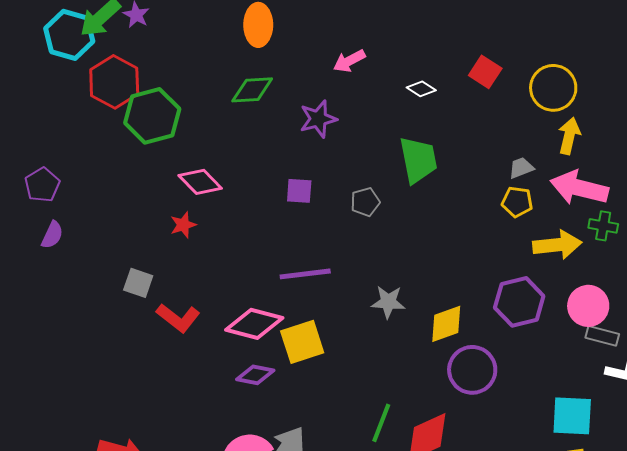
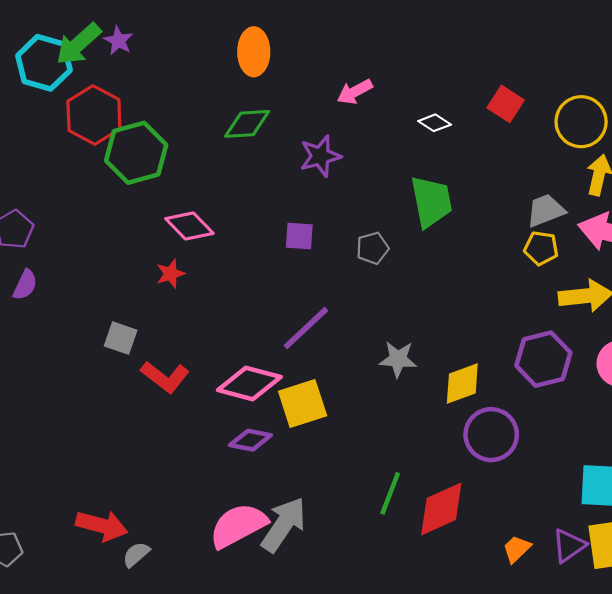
gray trapezoid: (521, 168) -> (546, 210), size x1.4
purple line: (305, 274) -> (306, 328), turned -36

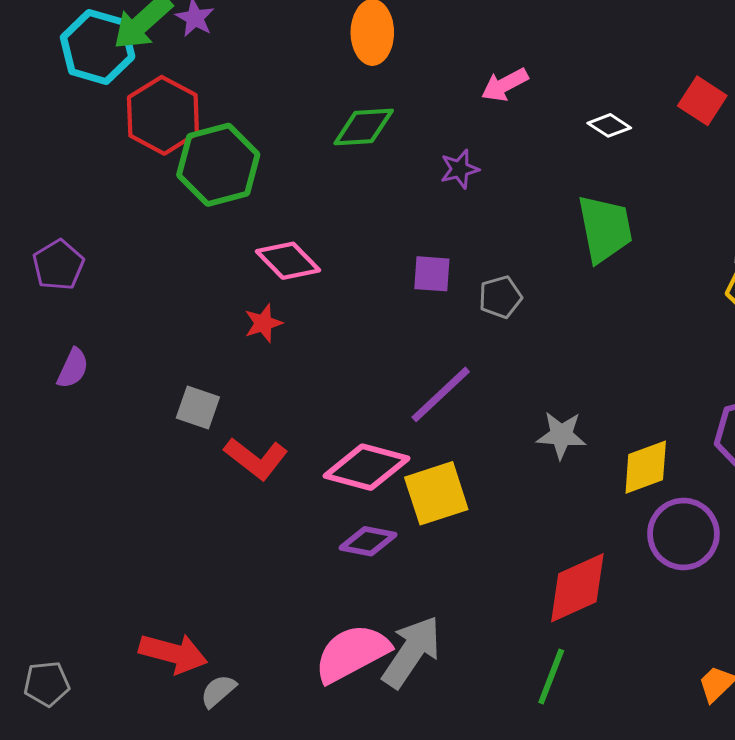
purple star: (320, 156) -> (460, 169), size x0.7
gray pentagon: (372, 248) -> (500, 297), moved
purple semicircle: (25, 285) -> (73, 368), moved
green line: (390, 493) -> (551, 676), moved
red diamond: (441, 509) -> (577, 588), moved

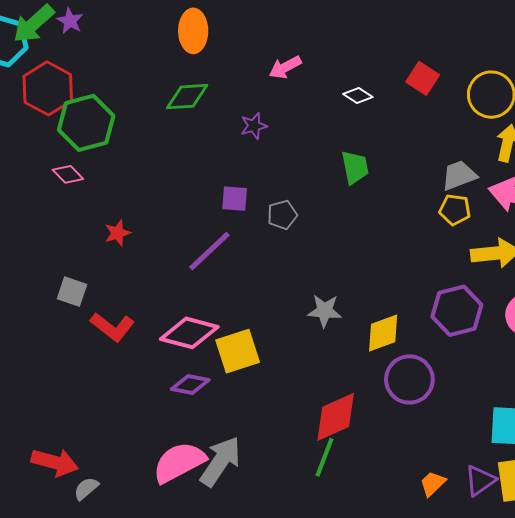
green trapezoid: (605, 229) -> (355, 167), size x0.7
pink diamond: (288, 261) -> (68, 174), moved, size x0.7
purple line: (441, 394) -> (209, 251), moved
green line: (551, 676) -> (325, 457), moved

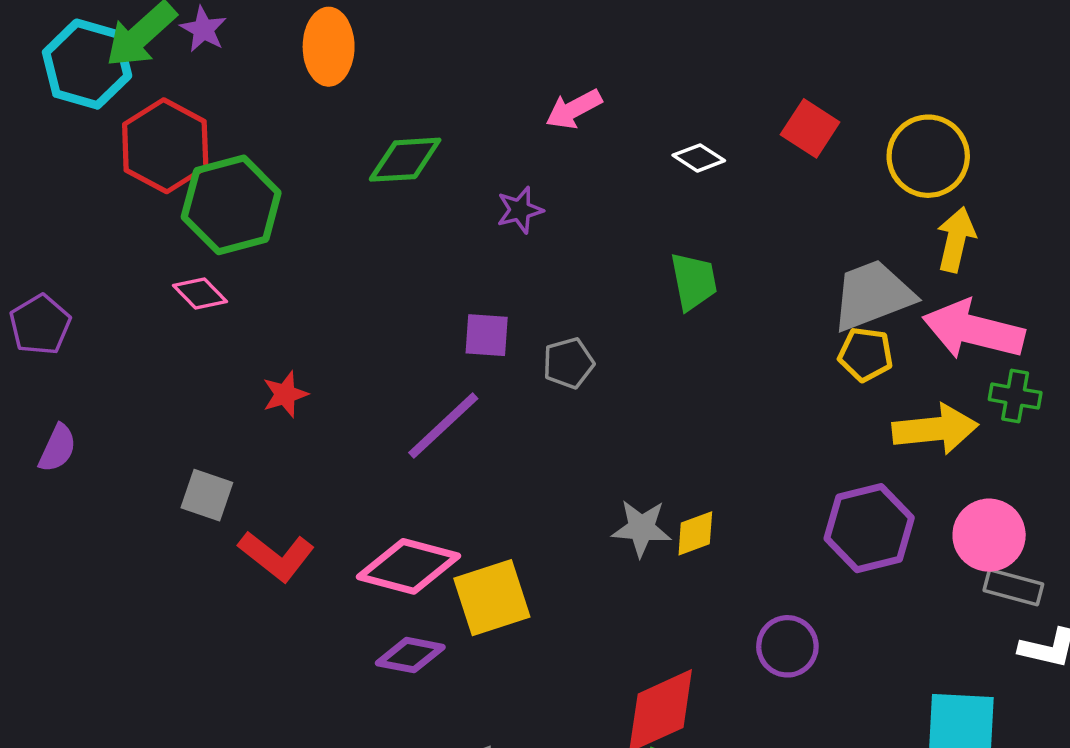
orange ellipse: (193, 31) -> (329, 47), moved
gray trapezoid: (459, 175) -> (873, 295), size x1.4
yellow diamond: (383, 333) -> (695, 533), moved, size x0.7
purple circle: (409, 379) -> (787, 646), size x0.7

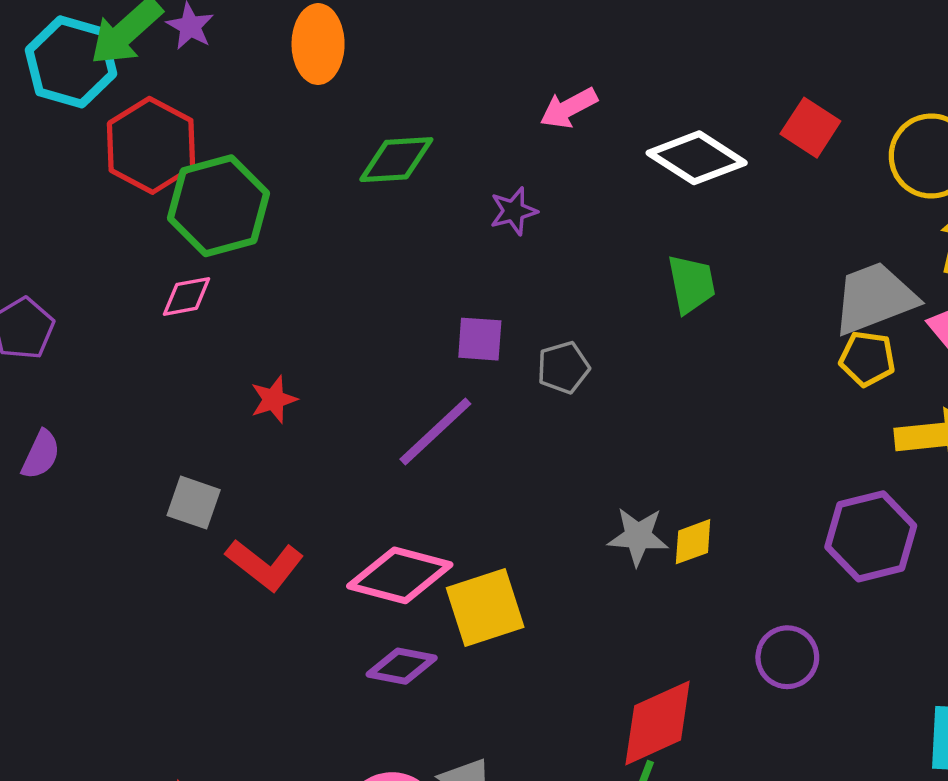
white diamond: (699, 158) -> (697, 158), size x1.8
pink diamond: (200, 293) -> (187, 296), turned -56

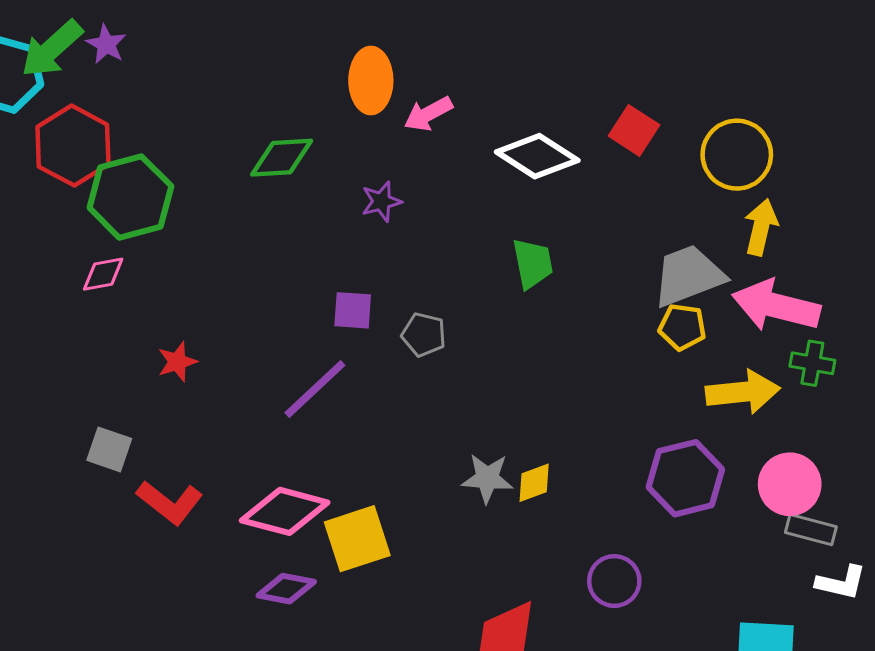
orange ellipse: (318, 44) -> (371, 81), moved
gray pentagon: (563, 368) -> (424, 335), turned 30

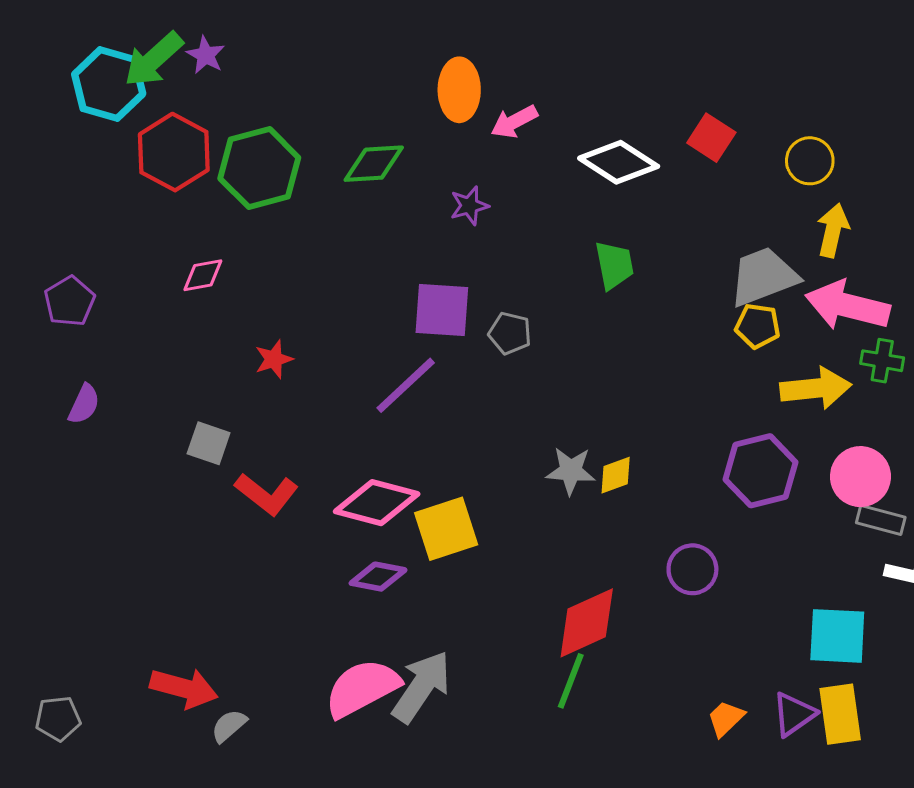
yellow circle: (737, 155) -> (810, 161), size x0.7
green hexagon: (130, 197) -> (259, 168), moved
purple square: (353, 310) -> (442, 310), size x1.5

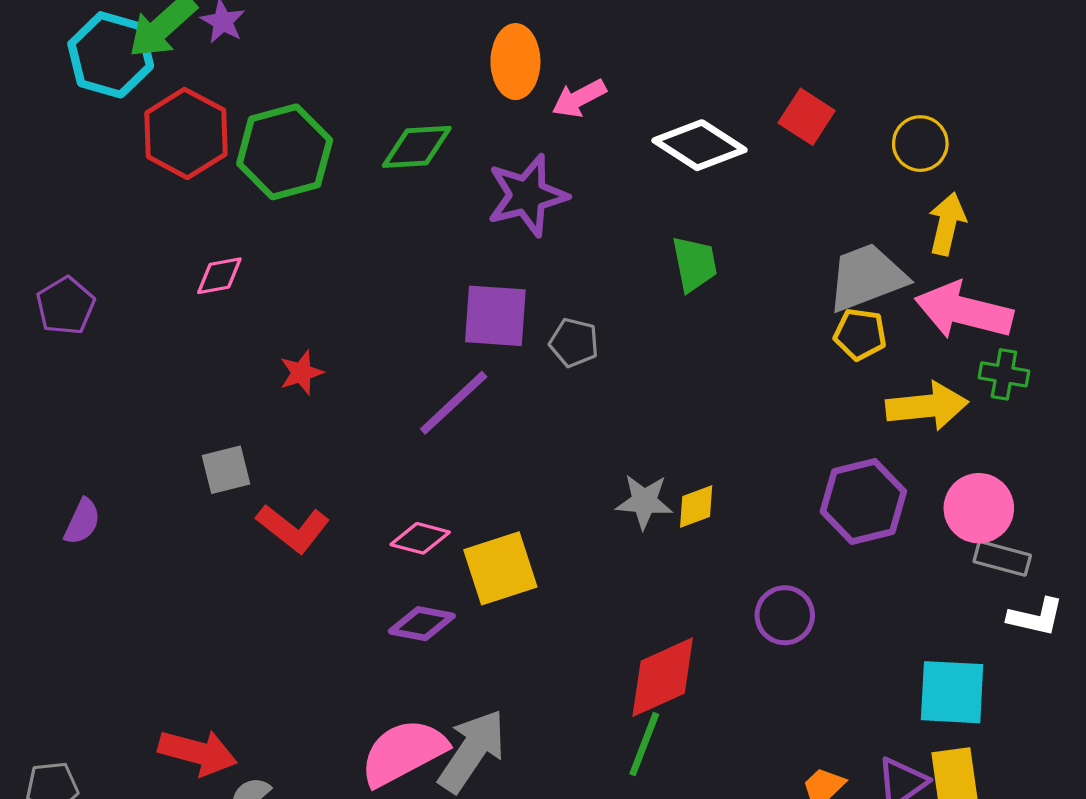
purple star: (469, 206) -> (527, 195), size x1.8
purple semicircle: (84, 404) -> (82, 522), moved
gray square: (209, 443) -> (226, 470), turned -33
pink diamond: (377, 503) -> (420, 538), size x0.6

